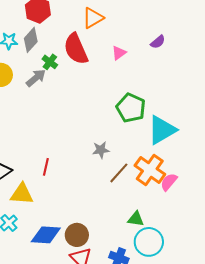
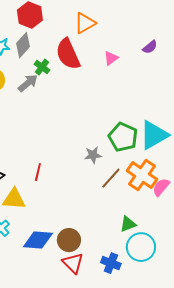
green pentagon: (131, 108) -> (123, 137), moved
green triangle: (136, 219) -> (128, 224), turned -30

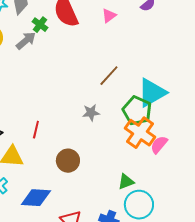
green pentagon: (123, 137) -> (137, 111), moved
brown line: (111, 178) -> (109, 76), moved
brown circle: (69, 240) -> (68, 161), moved

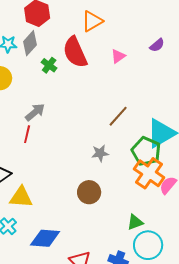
gray arrow: (26, 41) -> (35, 112), moved
red line: (36, 130) -> (27, 134), moved
brown circle: (68, 161) -> (89, 192), moved

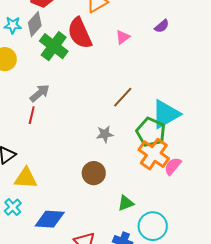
green cross: (49, 65) -> (54, 46), size x1.8
green triangle: (135, 222) -> (126, 203), moved

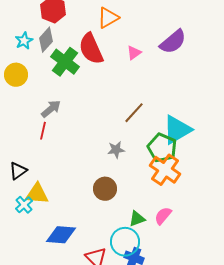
cyan star: (13, 25) -> (24, 41), turned -30
purple semicircle: (162, 26) -> (173, 42), size x1.8
pink semicircle: (173, 166) -> (163, 216), moved
cyan cross: (13, 207) -> (24, 205), moved
cyan circle: (153, 226) -> (125, 242), moved

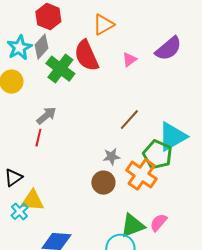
cyan star: (24, 41) -> (19, 48), size x1.4
orange cross: (165, 170) -> (141, 175), moved
brown circle: (105, 189) -> (103, 183), moved
green triangle: (137, 219) -> (132, 226), size x1.5

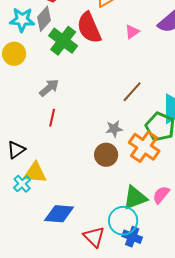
cyan star: (19, 48) -> (22, 20), turned 30
red line: (38, 138) -> (52, 118), moved

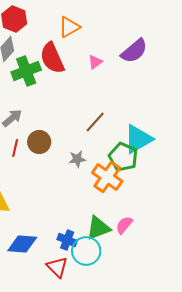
green cross: (63, 41) -> (26, 71), turned 32
brown circle: (106, 155) -> (39, 142), moved
blue cross: (132, 237) -> (67, 240), moved

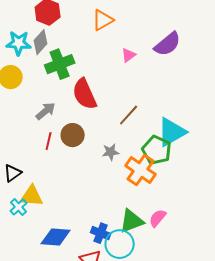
red semicircle: (52, 58) -> (85, 94), moved

